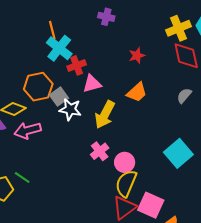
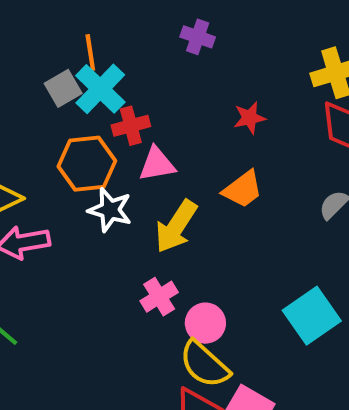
orange hexagon: (38, 87) -> (87, 164), moved
gray square: (59, 97) -> (63, 88), moved
yellow semicircle: (126, 183) -> (204, 364), turned -76

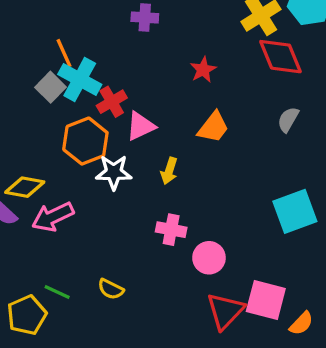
yellow arrow: (176, 226) -> (169, 171), size x0.6
pink cross: (159, 297) -> (171, 230), turned -32
cyan square: (312, 316) -> (295, 211), turned 30
pink circle: (205, 323) -> (209, 258), moved
yellow semicircle: (204, 364) -> (111, 289), moved, size x0.6

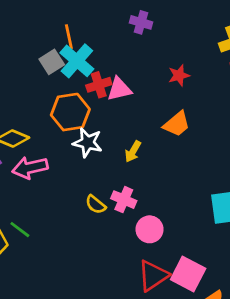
pink triangle: (141, 126) -> (119, 89), moved
yellow semicircle: (111, 289) -> (96, 204), moved

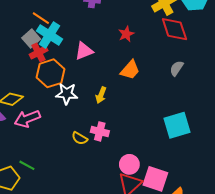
orange line: (69, 37) -> (41, 18), turned -36
red cross: (99, 85) -> (38, 52), moved
pink circle: (150, 229) -> (129, 164), moved

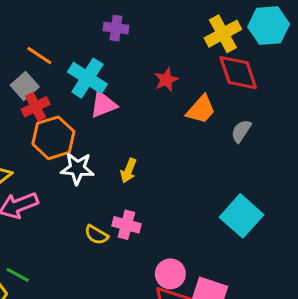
cyan cross: (50, 35) -> (87, 78), moved
orange trapezoid: (130, 70) -> (201, 109), moved
cyan square: (177, 125) -> (242, 216), turned -32

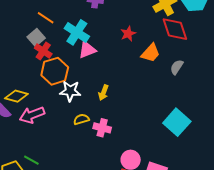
red cross: (36, 107) -> (43, 51), turned -30
yellow semicircle: (96, 235) -> (81, 119), moved, turned 133

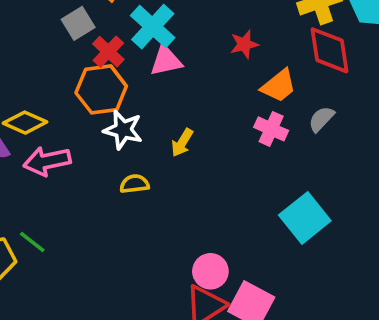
red cross: (43, 51) -> (108, 52), moved
pink cross: (102, 128) -> (271, 129), moved

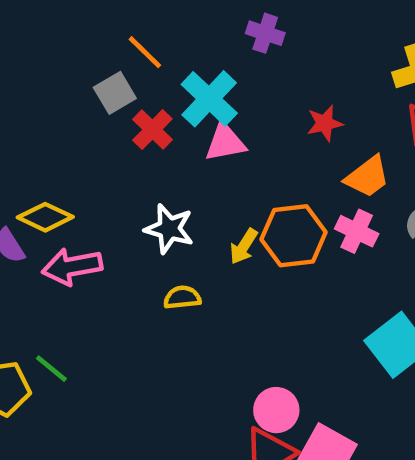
orange hexagon: (101, 89) -> (294, 236), moved

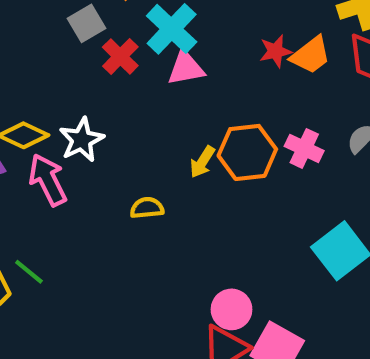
orange trapezoid: (367, 177) -> (311, 55), moved
white star: (169, 229) -> (82, 140), moved, turned 30
pink arrow: (72, 267) -> (48, 180), turned 74

